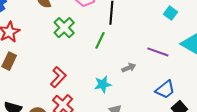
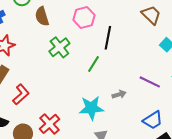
red L-shape: (58, 77) -> (21, 94), moved
cyan star: (103, 84) -> (91, 108), size x1.4

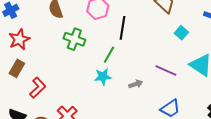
green cross: (59, 47) -> (74, 39), turned -30
cyan star: (91, 108) -> (103, 77), moved, size x0.7

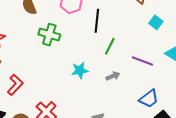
green line: (109, 55) -> (110, 46), moved

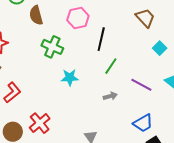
cyan star: (80, 70) -> (70, 77), moved

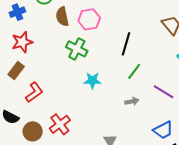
pink hexagon: (78, 18) -> (89, 19), moved

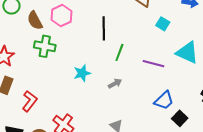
green cross: (77, 49) -> (45, 46), moved
gray arrow: (132, 101) -> (115, 83), moved

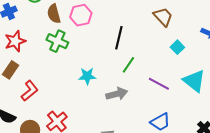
gray arrow: (115, 83) -> (117, 94), size x1.5

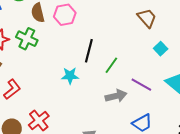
black line: (119, 38) -> (89, 51), moved
green cross: (57, 41) -> (27, 39), moved
gray arrow: (117, 94) -> (116, 96), moved

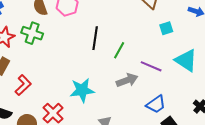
cyan square: (161, 49) -> (166, 28), turned 32
cyan star: (70, 76) -> (82, 90), moved, size x1.4

